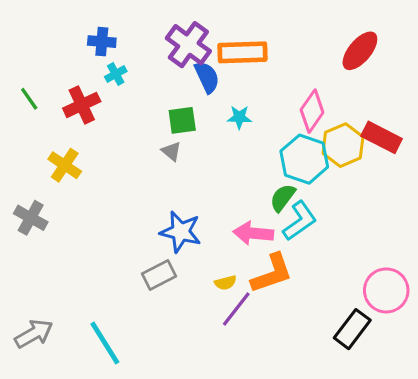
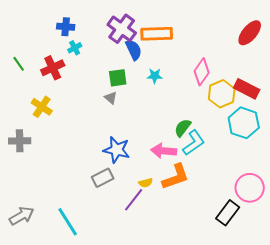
red ellipse: (360, 51) -> (250, 33), moved
cyan hexagon: (304, 159) -> (244, 123), moved
gray cross: (31, 218) -> (20, 141), turned -30
purple line: (236, 309) -> (134, 200), moved

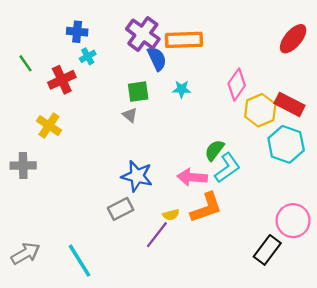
green line: (19, 64) -> (25, 63), moved

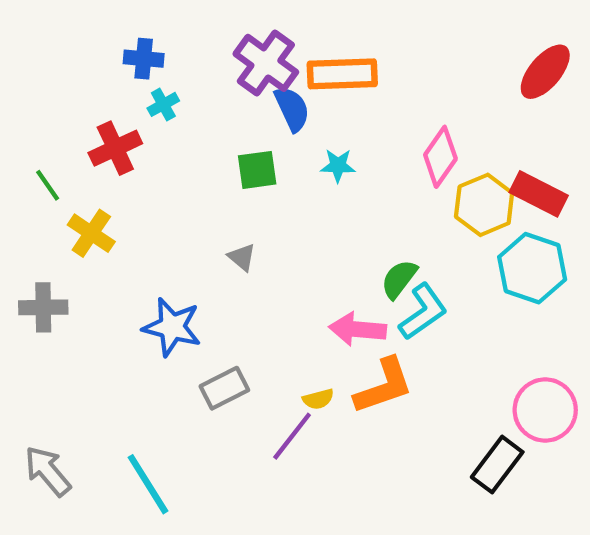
green line: (25, 63) -> (48, 185), moved
gray triangle: (130, 115) -> (242, 257), moved
blue star: (137, 176) -> (172, 327), moved
gray arrow: (25, 253) -> (48, 471), turned -100

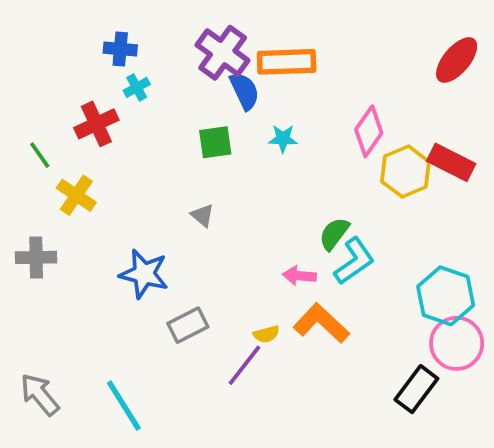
cyan hexagon: (532, 268) -> (446, 296), moved
pink arrow: (358, 329) -> (299, 276), size x0.7
orange L-shape: (384, 386) -> (321, 323), turned -118

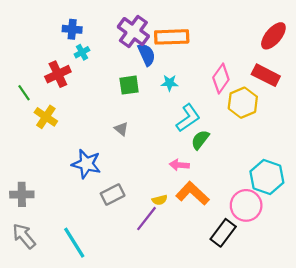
red rectangle: (451, 162) -> (266, 75), moved
gray cross: (36, 257) -> (22, 194), moved
cyan L-shape: (354, 261) -> (188, 118), moved
pink circle: (457, 343) -> (246, 205), moved
black rectangle: (416, 389) -> (223, 233), moved

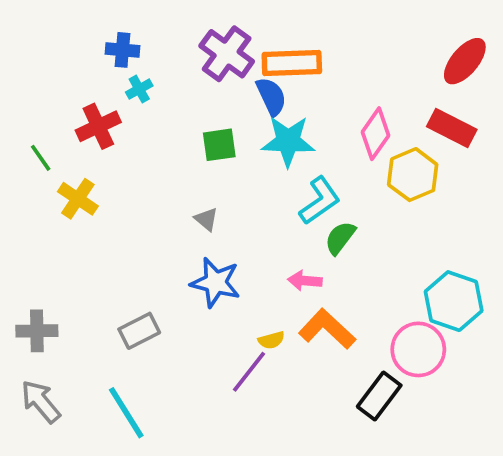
blue semicircle: (147, 54) -> (271, 96), moved
cyan star: (169, 83) -> (288, 141), size x1.8
blue star: (86, 164) -> (216, 282), moved
gray rectangle: (113, 194) -> (139, 331), moved

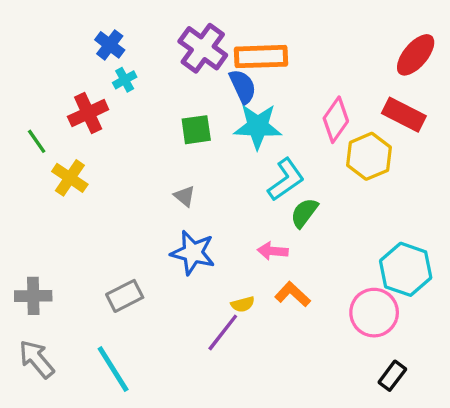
blue cross: (122, 50) -> (110, 45), turned 32
orange L-shape: (327, 329) -> (293, 294), size x0.7
black rectangle: (379, 396) -> (392, 376), moved, size x0.7

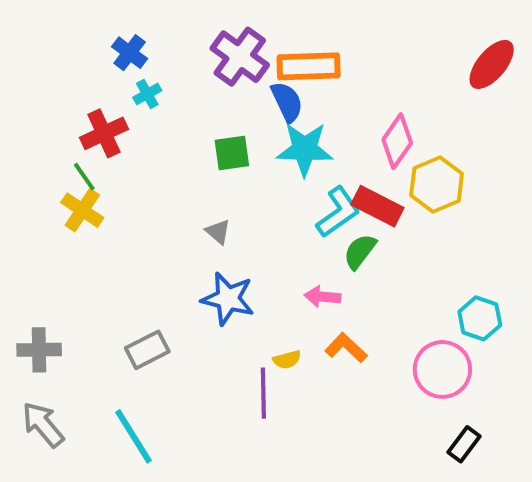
red rectangle: (404, 115) -> (377, 206), moved
green line: (37, 141) -> (84, 177), moved
cyan hexagon: (406, 269) -> (480, 318), size x0.7
purple line: (223, 332) -> (263, 393), turned -39

